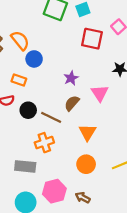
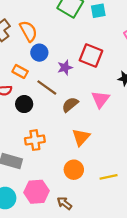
red square: (92, 39) -> (91, 55), moved
purple star: (71, 78) -> (65, 68), moved
brown line: (51, 117) -> (47, 87), moved

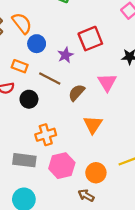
red square: (91, 55) -> (90, 39), turned -35
orange circle: (74, 170) -> (96, 173), moved
pink hexagon: (37, 192) -> (62, 166), moved

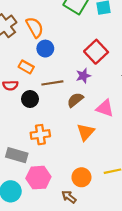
red square: (90, 39) -> (96, 52), turned -30
purple star: (65, 55) -> (83, 76), moved
brown line: (50, 79) -> (52, 83), turned -45
pink triangle: (107, 82) -> (105, 108), moved, turned -48
pink hexagon: (62, 166) -> (38, 178), moved

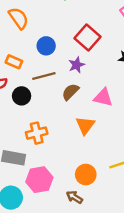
blue circle: (45, 49) -> (46, 46), moved

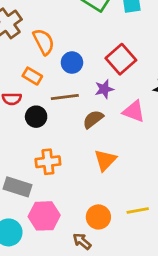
orange semicircle: (19, 18) -> (44, 42), moved
pink triangle: (103, 97) -> (134, 111), moved

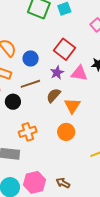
pink triangle: (134, 111) -> (79, 73), moved
orange triangle: (105, 160) -> (72, 106), moved
pink hexagon: (44, 216) -> (35, 182), moved
orange circle: (98, 217) -> (66, 132), moved

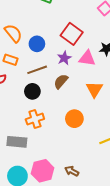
black circle: (13, 102) -> (32, 91), moved
orange triangle: (72, 106) -> (94, 89), moved

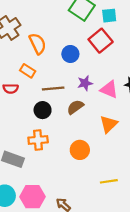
red square: (72, 34) -> (101, 41), moved
blue circle: (37, 44) -> (70, 54), moved

